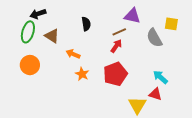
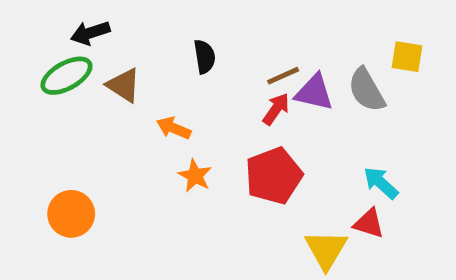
purple triangle: (132, 16) -> (314, 92), moved
green ellipse: (28, 32) -> (66, 76), turned 45
orange circle: (30, 65) -> (71, 214), moved

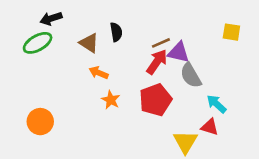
brown triangle: (124, 85) -> (89, 43), moved
gray semicircle: (367, 90) -> (191, 75), moved
red arrow: (276, 109) -> (157, 62), size x1.4

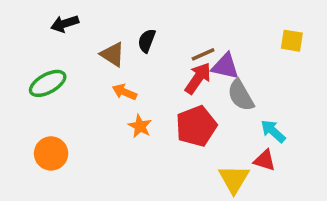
black semicircle: (116, 32) -> (147, 41), turned -150
green ellipse: (38, 43) -> (48, 83), moved

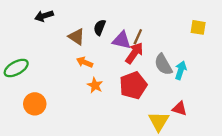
brown line: (203, 54) -> (138, 37), turned -42
purple triangle: (225, 66) -> (122, 40), moved
green ellipse: (48, 83) -> (16, 68), moved
cyan arrow: (273, 131) -> (181, 70), moved, turned 66

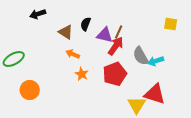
cyan arrow: (181, 70) -> (156, 61), turned -126
red triangle: (180, 109) -> (155, 94), size x1.6

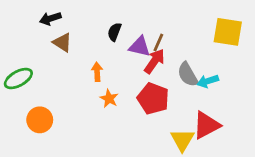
yellow square: (171, 24) -> (228, 32), size x1.6
brown triangle: (66, 32) -> (62, 42), moved
orange arrow: (73, 54) -> (97, 72), turned 64
red pentagon: (115, 74) -> (153, 99), turned -30
red triangle: (155, 94) -> (206, 125), turned -45

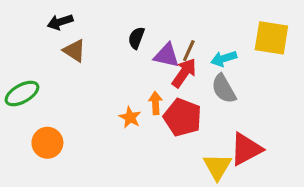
orange arrow: (97, 72) -> (155, 103), moved
cyan arrow: (208, 81) -> (224, 59), moved

